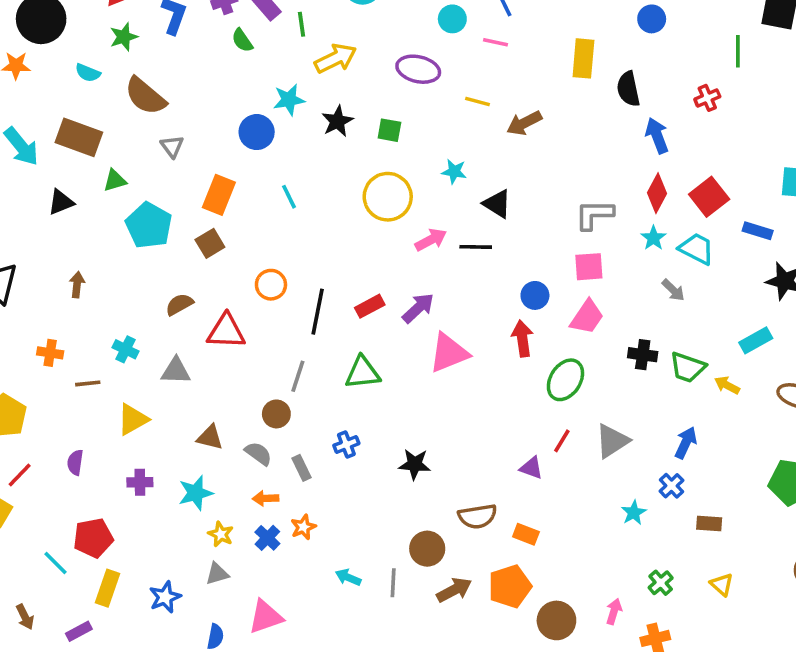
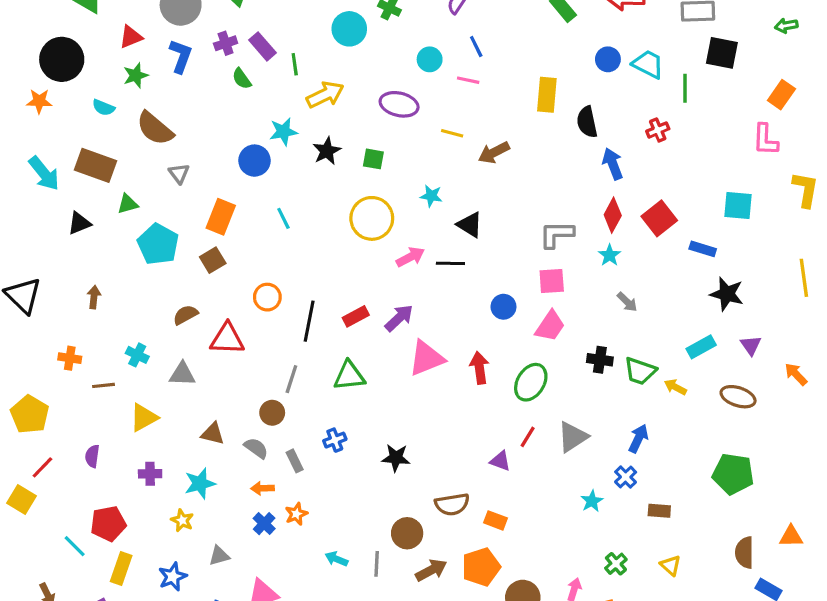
cyan trapezoid: (697, 249) -> (648, 64), moved
red arrow: (522, 339) -> (479, 368), moved
yellow star: (221, 534) -> (182, 520), moved

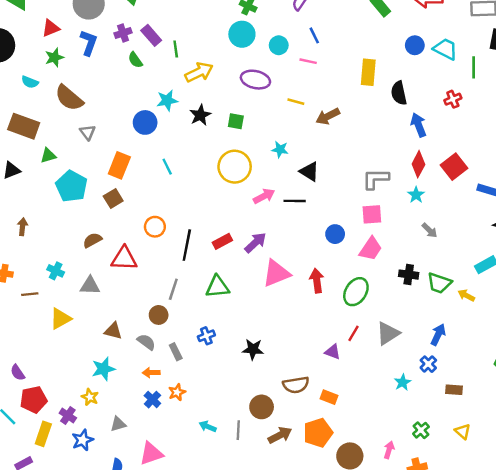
cyan circle: (349, 29) -> (242, 34), moved
purple semicircle: (92, 456) -> (18, 373), moved, turned -42
purple cross: (150, 474) -> (68, 416), moved, turned 35

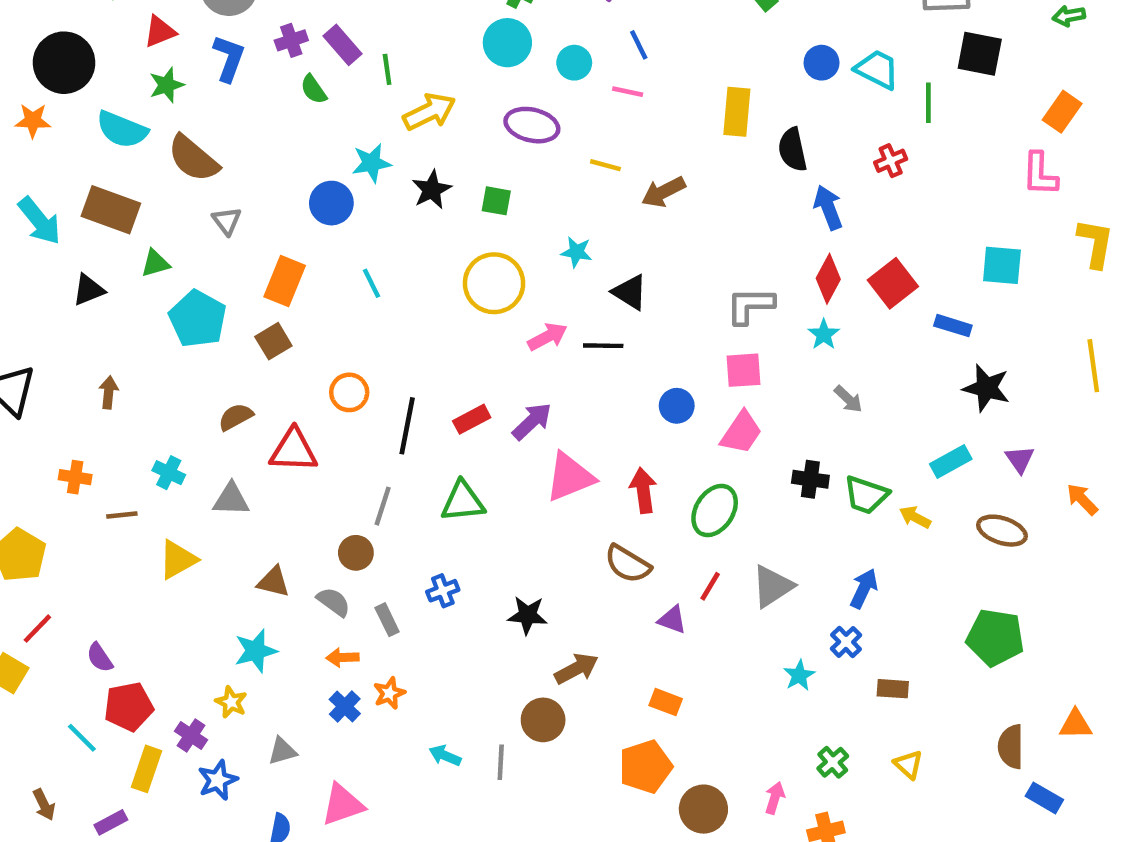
cyan semicircle: (30, 82) -> (122, 130), size x1.6
brown semicircle: (296, 385) -> (628, 564), moved, turned 40
brown arrow: (280, 435) -> (576, 669), moved

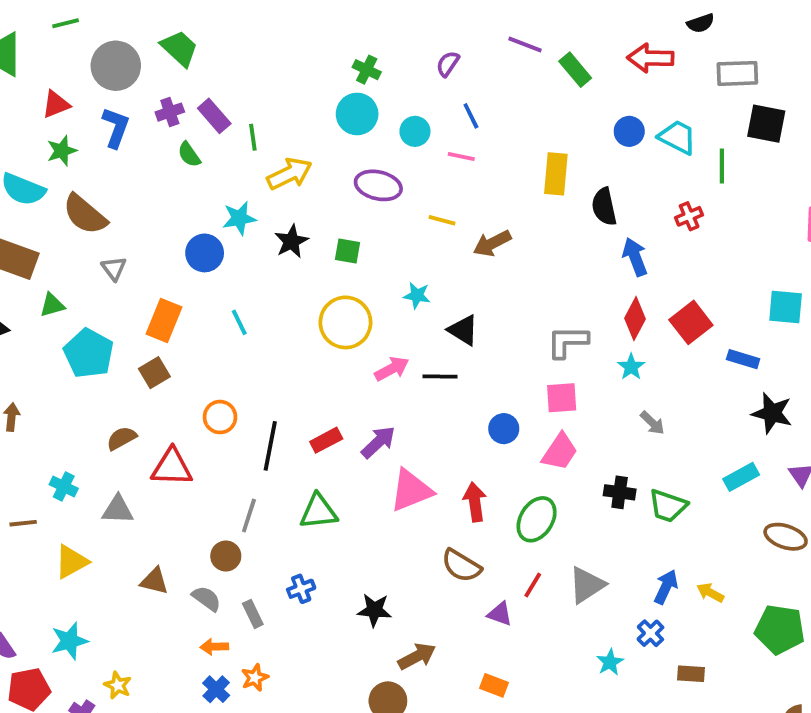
yellow arrow: (915, 517) -> (710, 593), moved
cyan star: (256, 651) -> (69, 641), moved

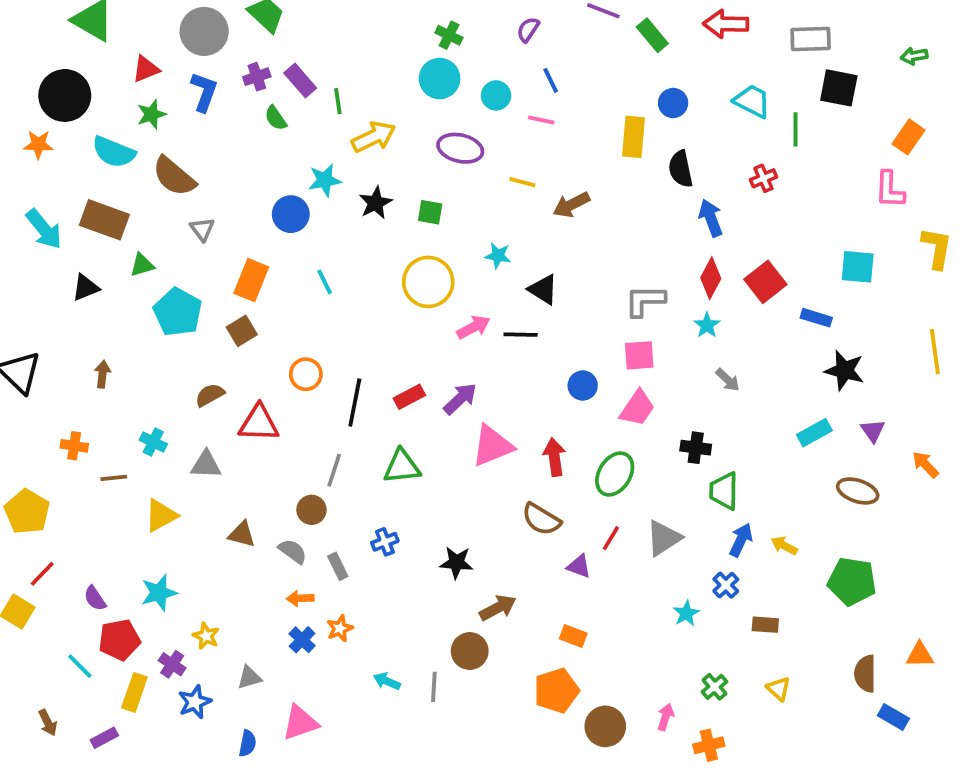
blue circle: (629, 131) -> (673, 103), moved
green trapezoid: (668, 506) -> (724, 491), moved, turned 72

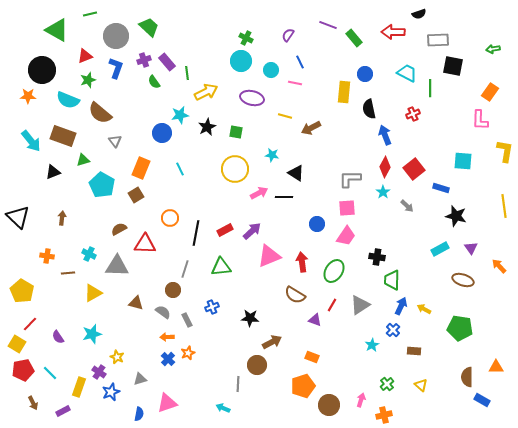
gray arrow: (728, 380) -> (407, 206), moved
gray triangle: (206, 465) -> (117, 266), size x1.4
red pentagon: (119, 640) -> (23, 370), moved
cyan arrow: (387, 681) -> (223, 408), moved

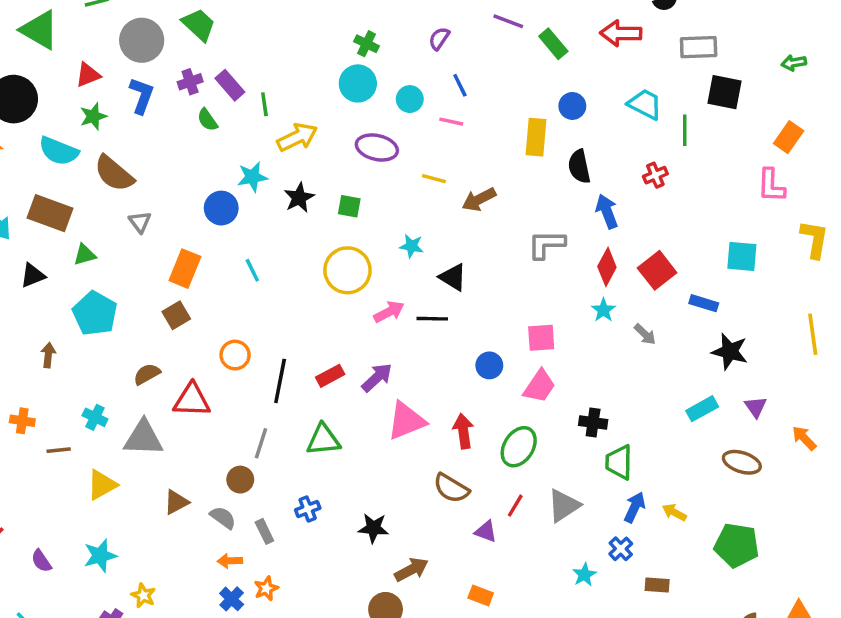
gray L-shape: (350, 179) -> (546, 244), moved
cyan pentagon: (102, 185) -> (95, 314), moved
brown triangle: (136, 303) -> (176, 502), turned -42

